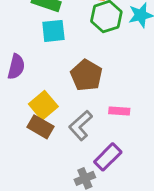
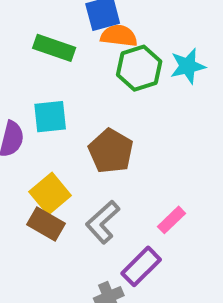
cyan square: (53, 31) -> (50, 117), moved
pink rectangle: (119, 111) -> (172, 220), moved, turned -48

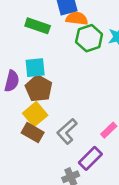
brown pentagon: (111, 151) -> (39, 88), moved

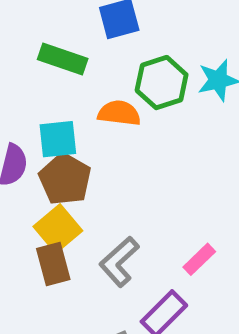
orange semicircle: (77, 18) -> (119, 113), moved
brown rectangle: (33, 133) -> (53, 264), turned 45

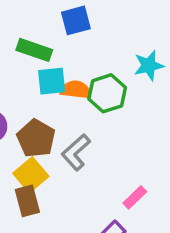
green hexagon: (162, 83) -> (107, 93), moved
cyan square: (58, 139) -> (52, 81), moved
gray L-shape: (119, 262) -> (76, 152), moved

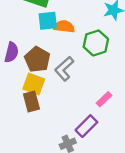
green hexagon: (107, 93) -> (96, 43), moved
yellow square: (31, 175) -> (34, 84), turned -30

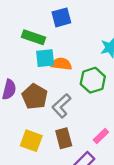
yellow square: (34, 84) -> (31, 141), moved
brown rectangle: (31, 102) -> (64, 138), moved

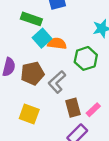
cyan square: (45, 58) -> (42, 38), turned -36
brown pentagon: (35, 96) -> (32, 73), turned 30
brown rectangle: (64, 138) -> (73, 108), moved

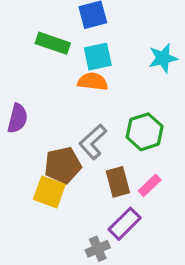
cyan square: (42, 38) -> (98, 57), moved, turned 30
green hexagon: (86, 58) -> (145, 132), moved
brown pentagon: (32, 73) -> (63, 165), moved

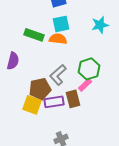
green rectangle: (53, 43) -> (34, 35), moved
pink rectangle: (150, 185) -> (85, 85), moved
purple rectangle: (125, 224) -> (54, 102), moved, turned 36

